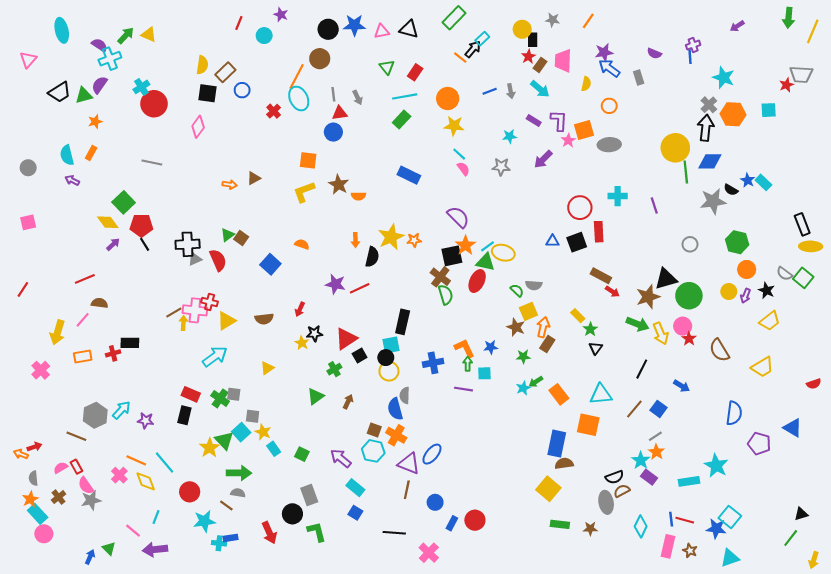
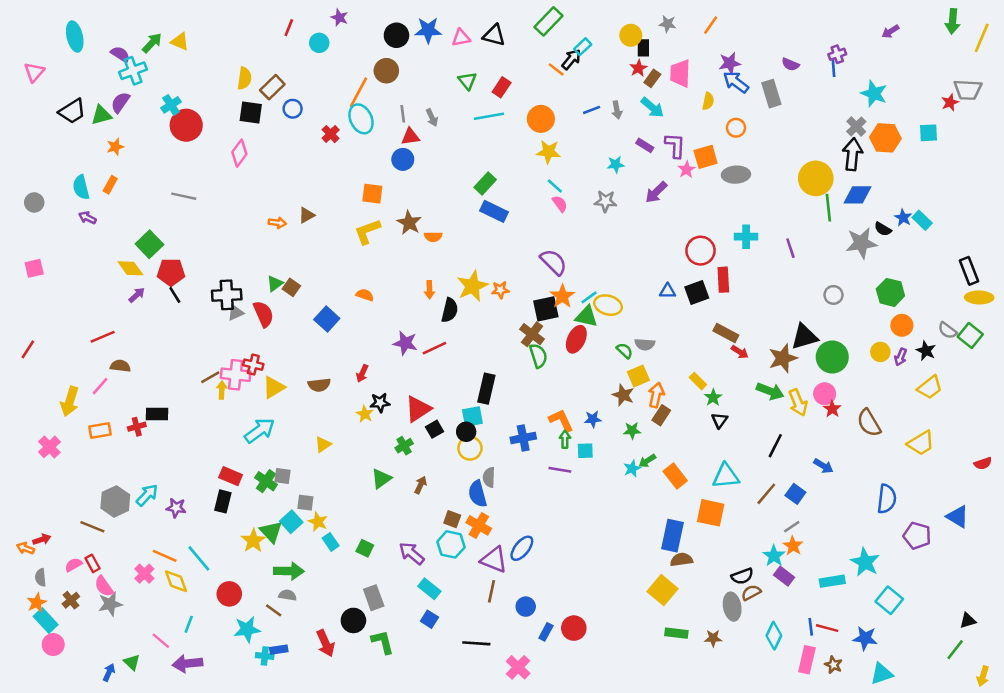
gray rectangle: (639, 78) -> (771, 94), size x1.5
green rectangle: (402, 119) -> (485, 183), moved
cyan square: (730, 517) -> (889, 600), moved

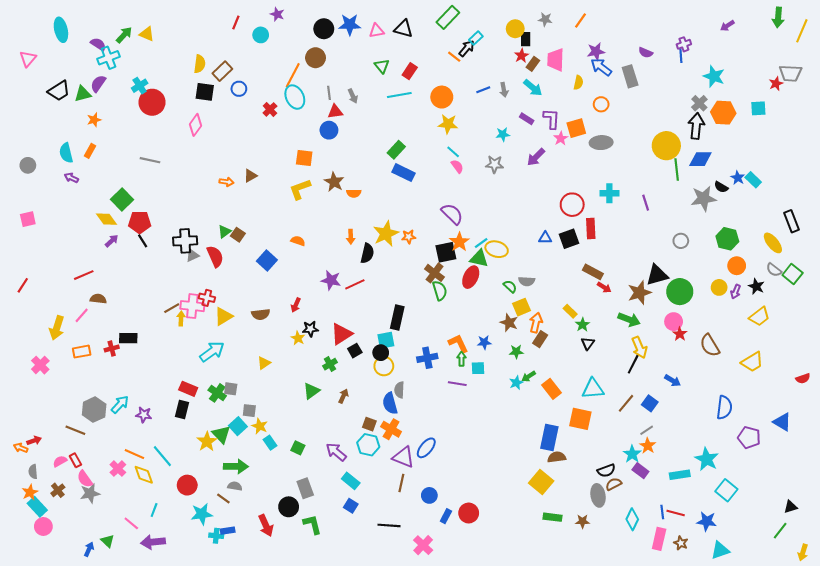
yellow ellipse: (979, 297) -> (773, 243), moved, turned 50
yellow arrow: (798, 403) -> (639, 347), moved

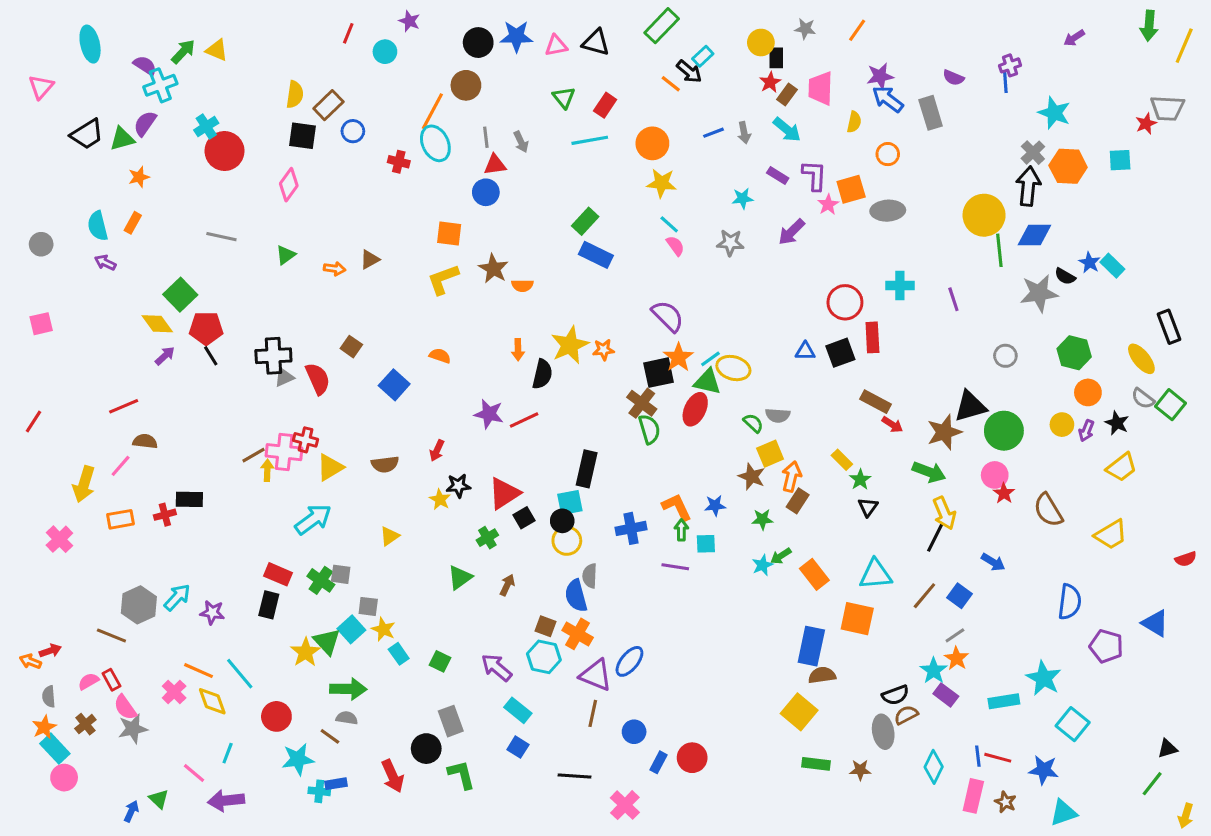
black arrow: (467, 48) -> (689, 72), turned 90
red cross: (270, 109) -> (399, 162), turned -32
green triangle: (224, 232) -> (286, 255), moved

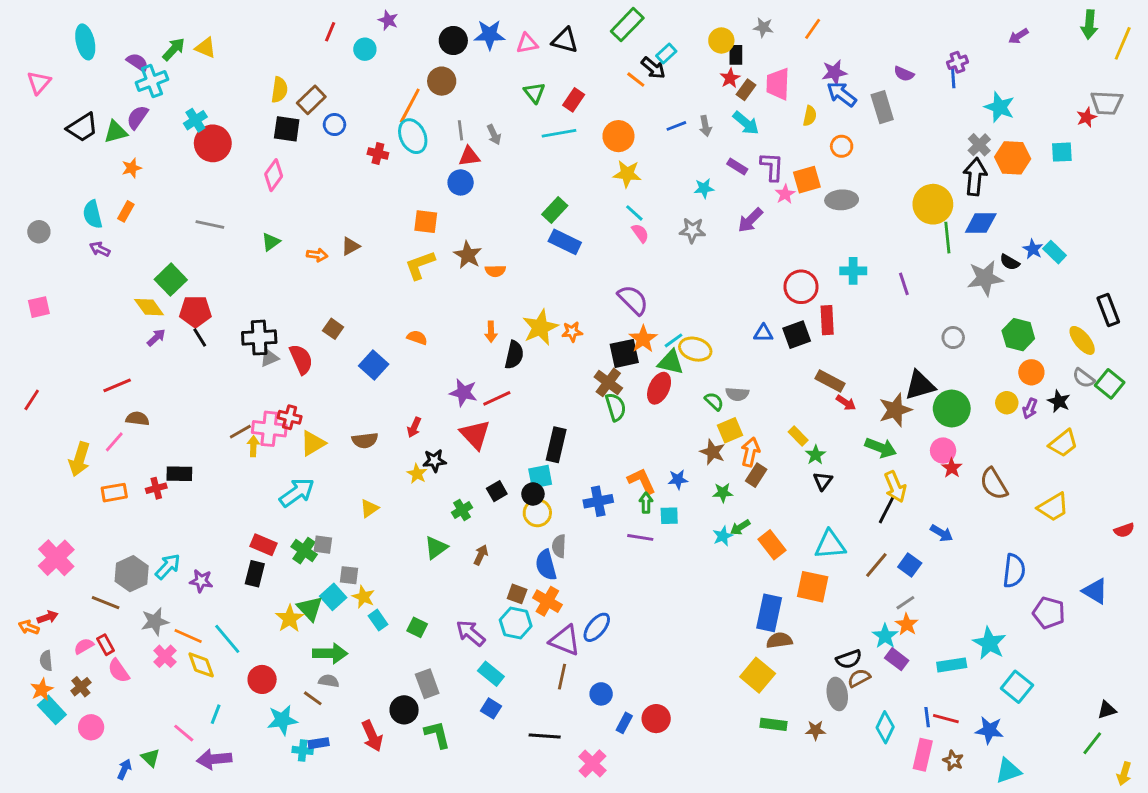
red triangle: (504, 493) -> (475, 435), moved, turned -40
pink cross: (59, 539) -> (56, 558), moved, size x1.4
gray star: (133, 729) -> (155, 621), moved
pink circle: (64, 778) -> (91, 727), moved

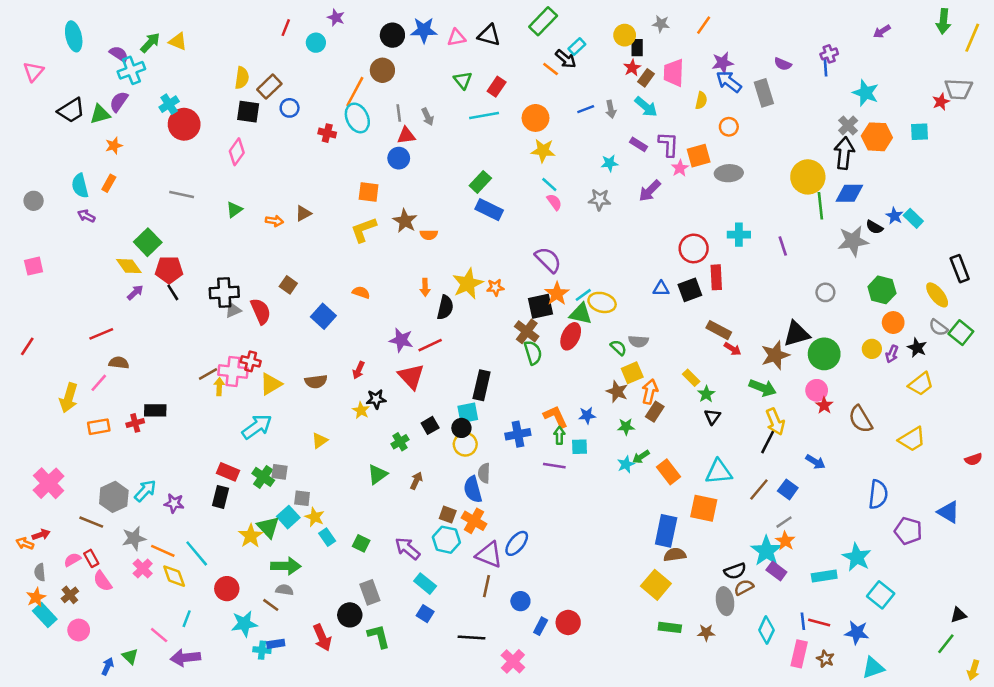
cyan star: (885, 636) -> (766, 551), size x1.4

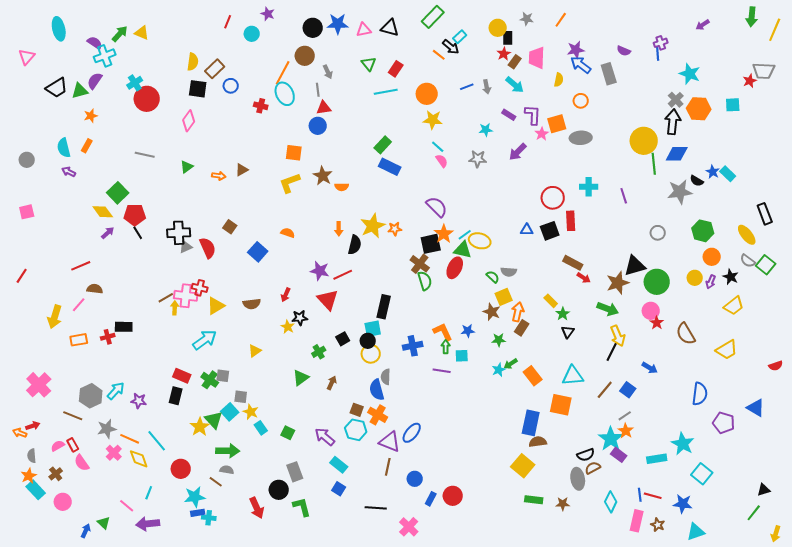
gray arrow: (428, 117) -> (328, 72), moved
blue rectangle: (276, 644) -> (198, 513), moved

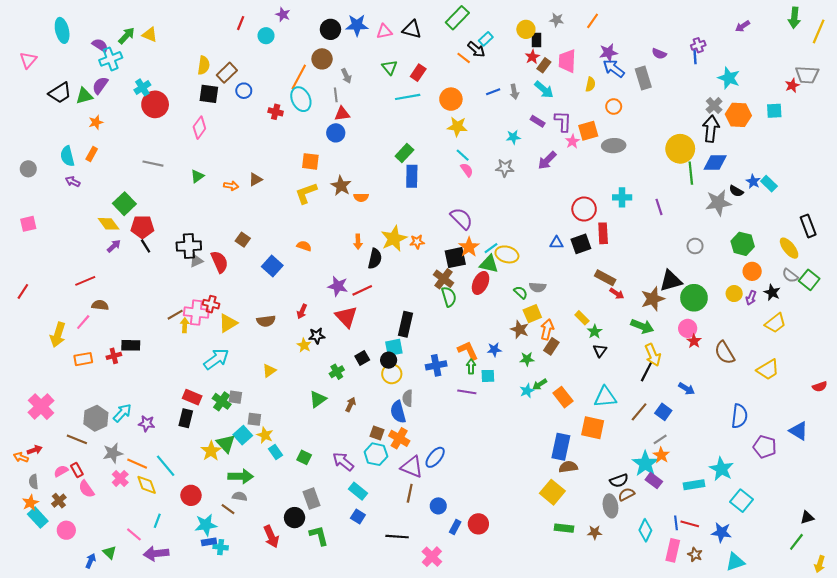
blue rectangle: (390, 167) -> (412, 176), turned 65

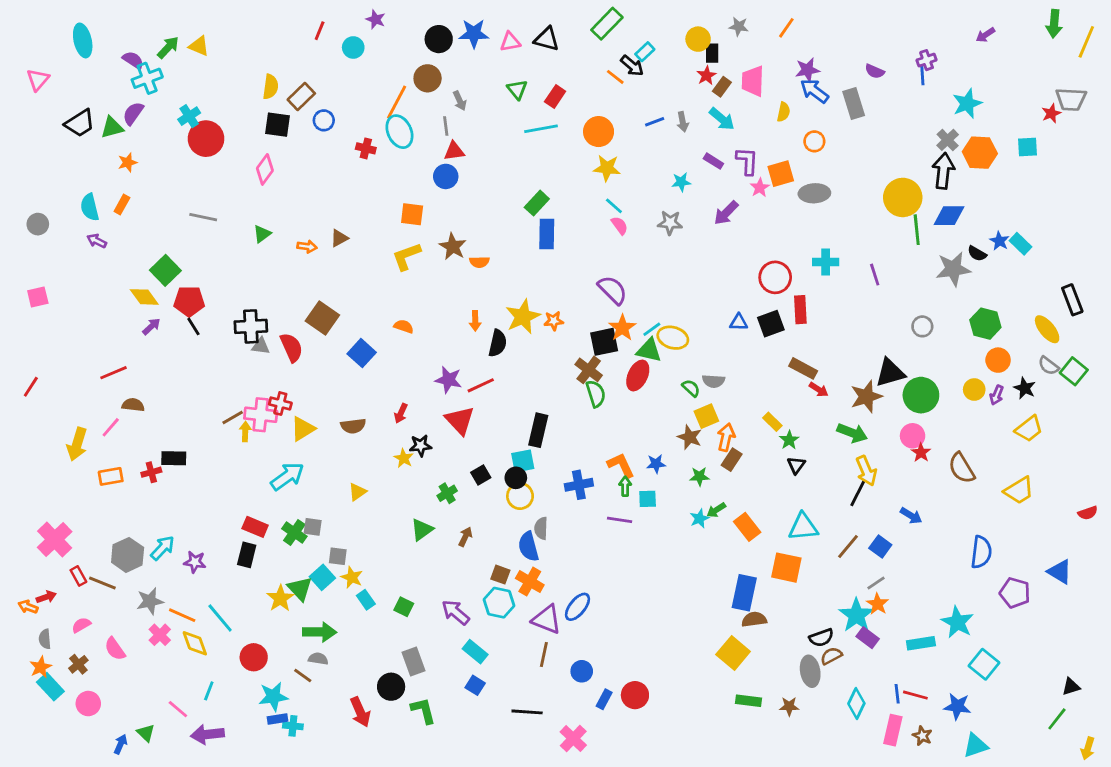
cyan star: (729, 78) -> (967, 104), turned 30
brown square: (243, 240) -> (322, 318), size x1.6
gray triangle: (196, 261) -> (261, 346), turned 32
red rectangle: (77, 470) -> (78, 576), moved

